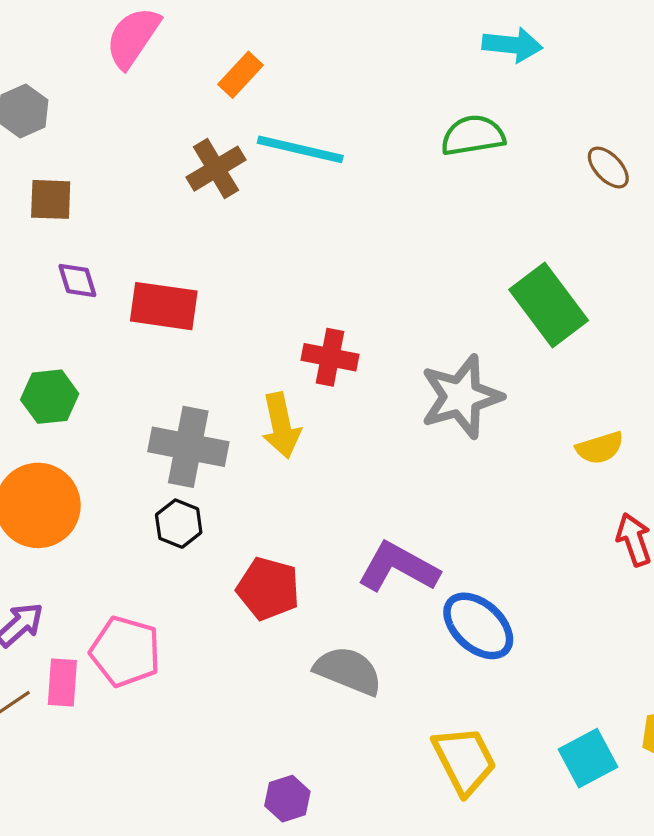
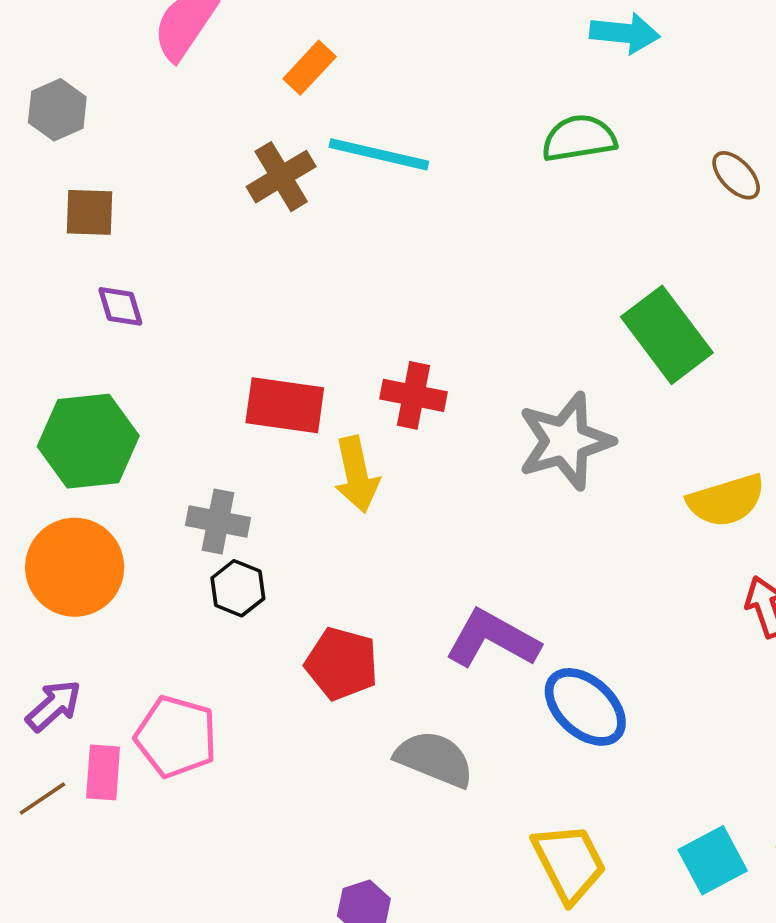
red rectangle: (164, 306) -> (285, 405), moved
green hexagon: (50, 397) -> (88, 441), size x1.5
gray cross: (188, 447) -> (218, 521), moved, size x0.7
yellow semicircle: (600, 448) -> (726, 500), size x1.4

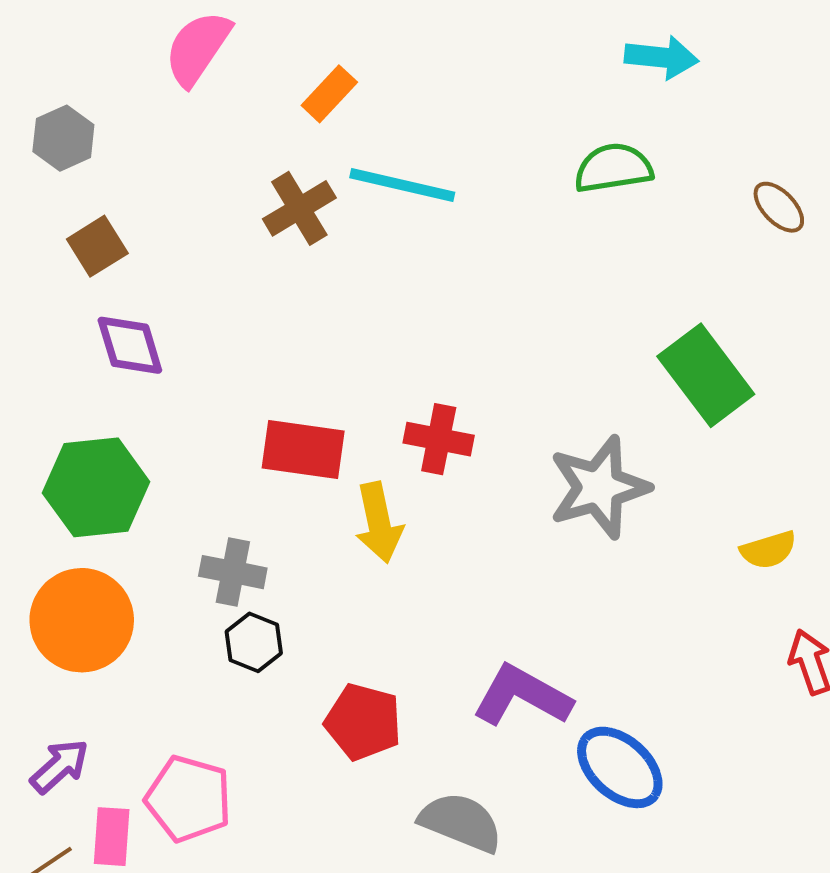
brown square: (89, 212) -> (97, 246), turned -34
purple diamond: (120, 306) -> (130, 345), size x1.4
yellow semicircle: (726, 500) -> (768, 550), size x0.7

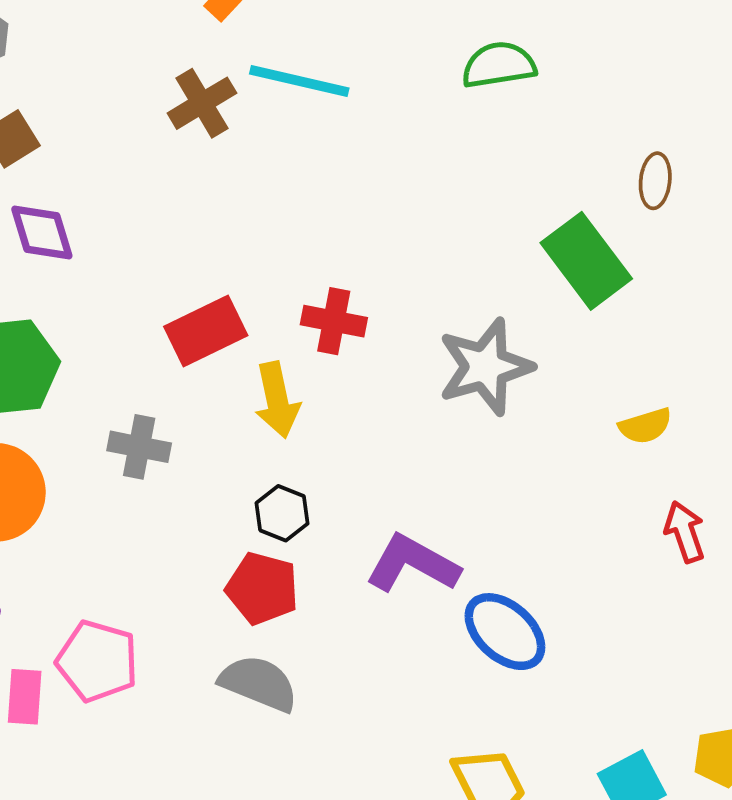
brown ellipse: (779, 207) -> (655, 181), moved, turned 50
red rectangle: (303, 450) -> (206, 331), turned -34
black hexagon: (254, 642) -> (282, 513), moved
gray semicircle: (461, 822) -> (259, 683), moved

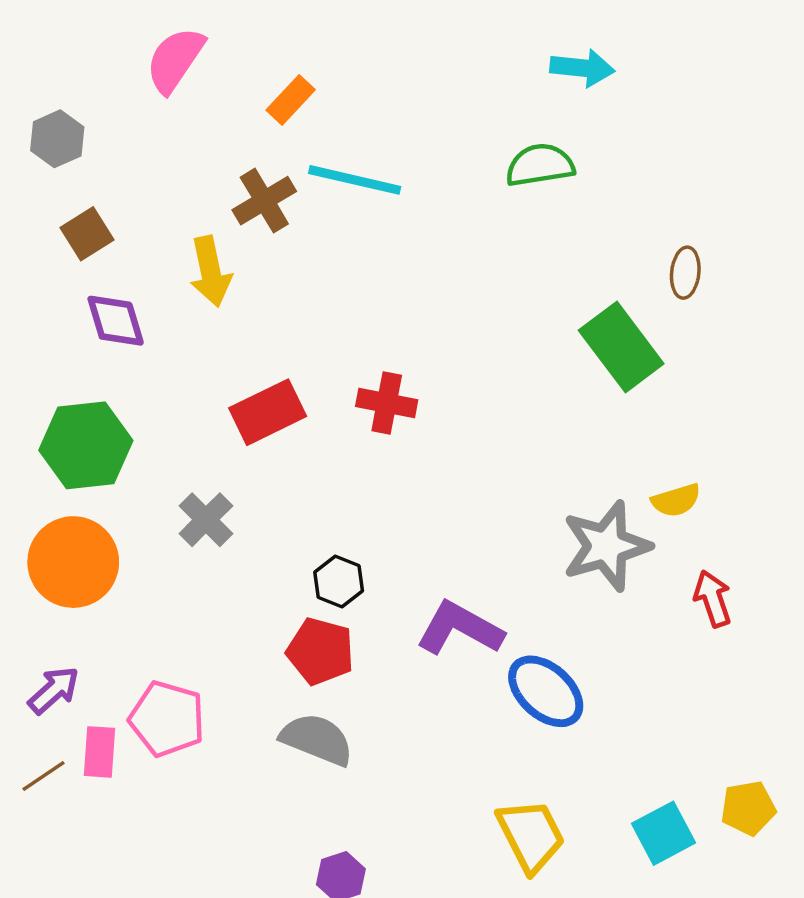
gray star: (485, 367) -> (606, 546), moved
yellow arrow: (277, 400) -> (210, 271), moved
gray cross: (139, 447) -> (206, 520), turned 34

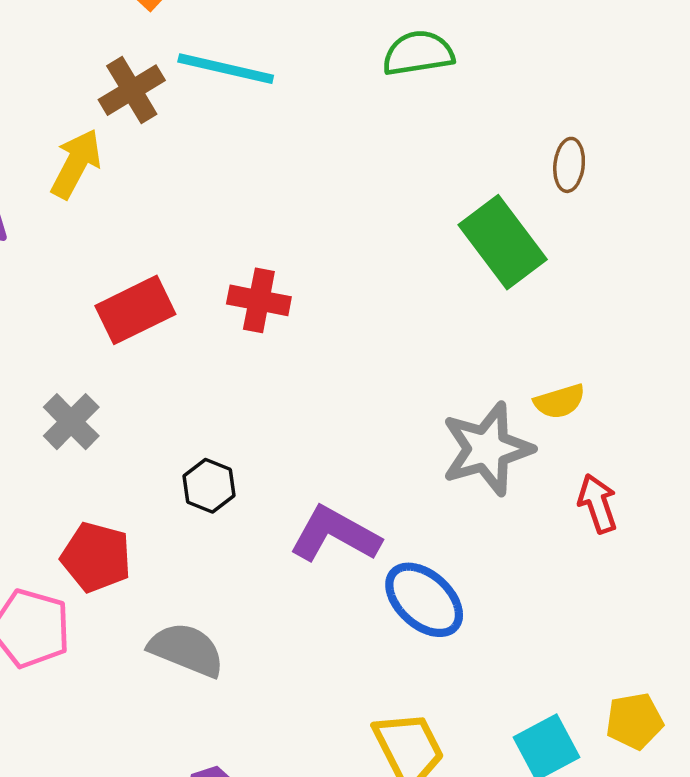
yellow arrow: (210, 271) -> (76, 164), turned -140
red pentagon: (320, 651) -> (96, 557), moved

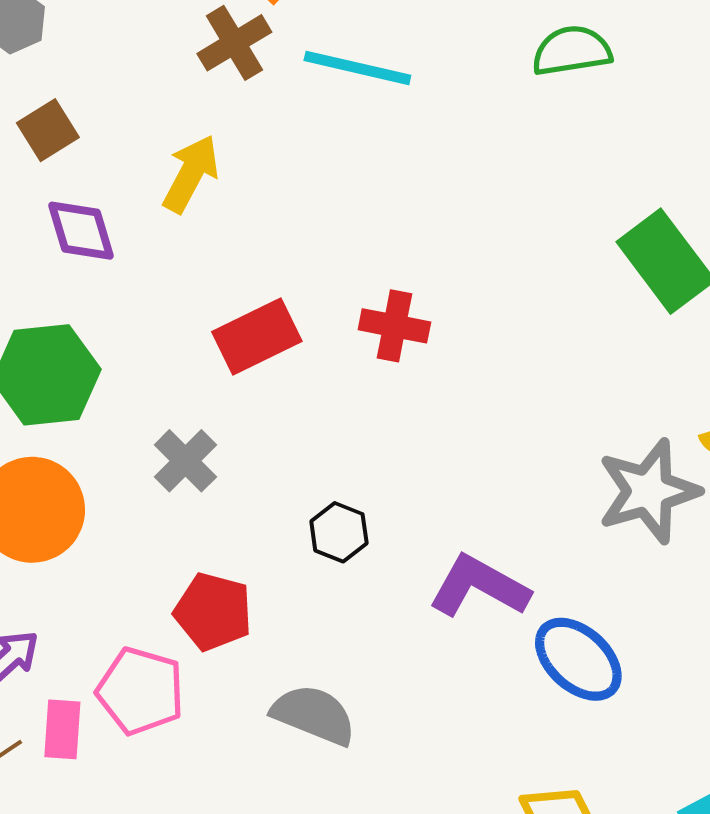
brown cross: (132, 90) -> (234, 43), moved

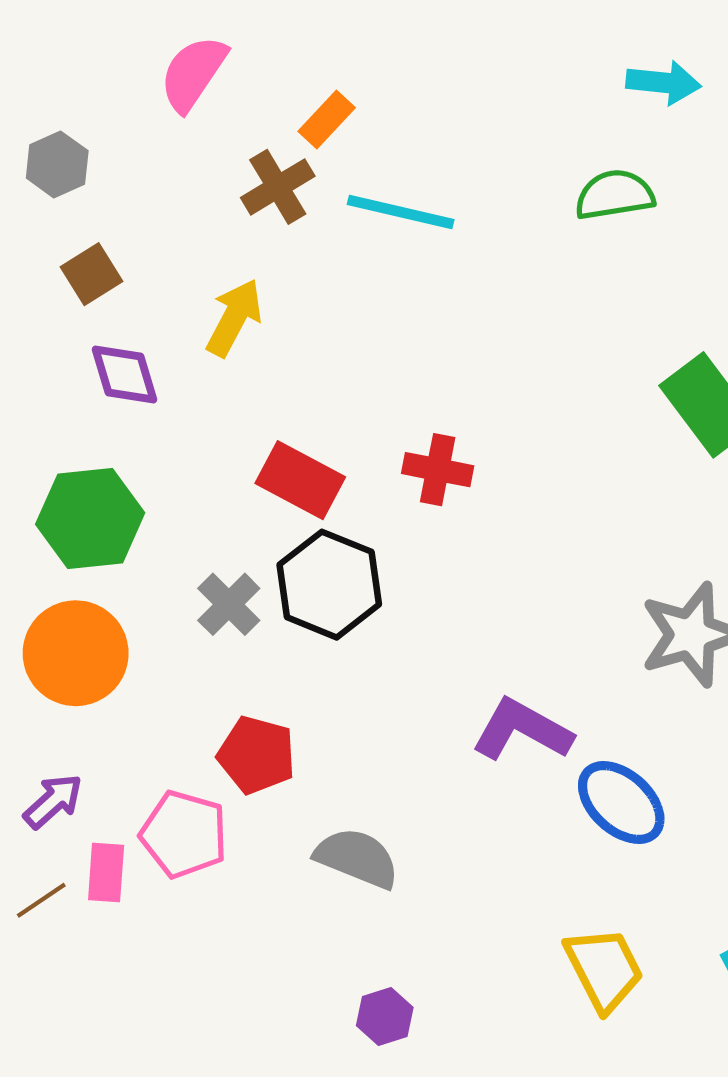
red rectangle: (257, 336) -> (300, 480), turned 54
black hexagon: (339, 532) -> (329, 585), moved, size x1.8

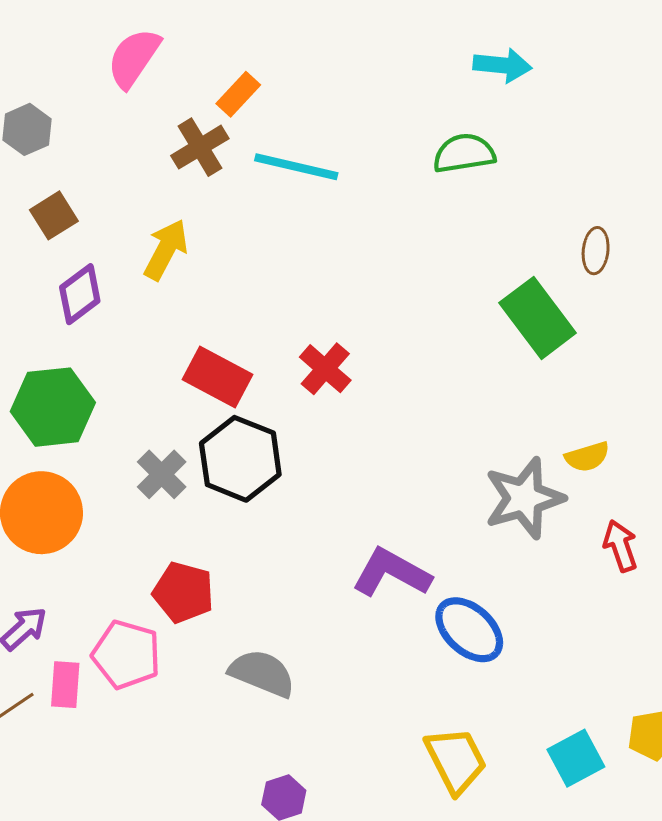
purple diamond: (125, 374) -> (80, 294), turned 70
red cross: (438, 470) -> (325, 369), turned 30

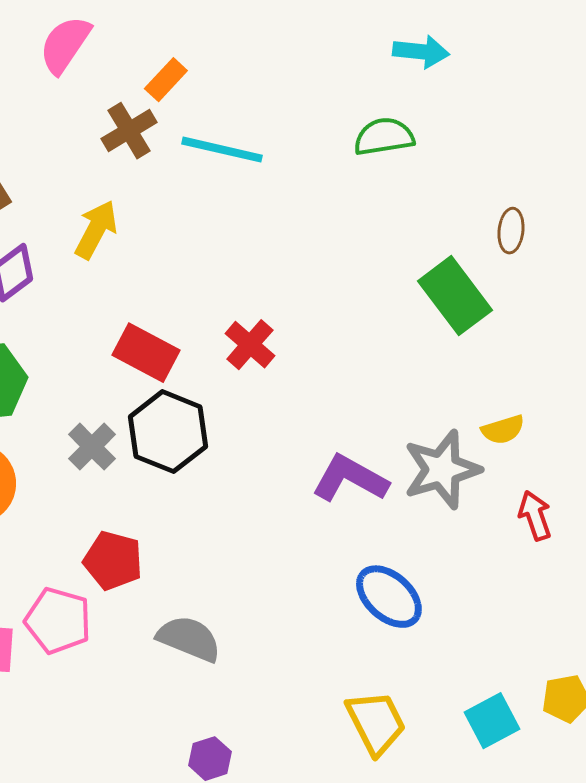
purple L-shape: (392, 573) -> (350, 479), moved

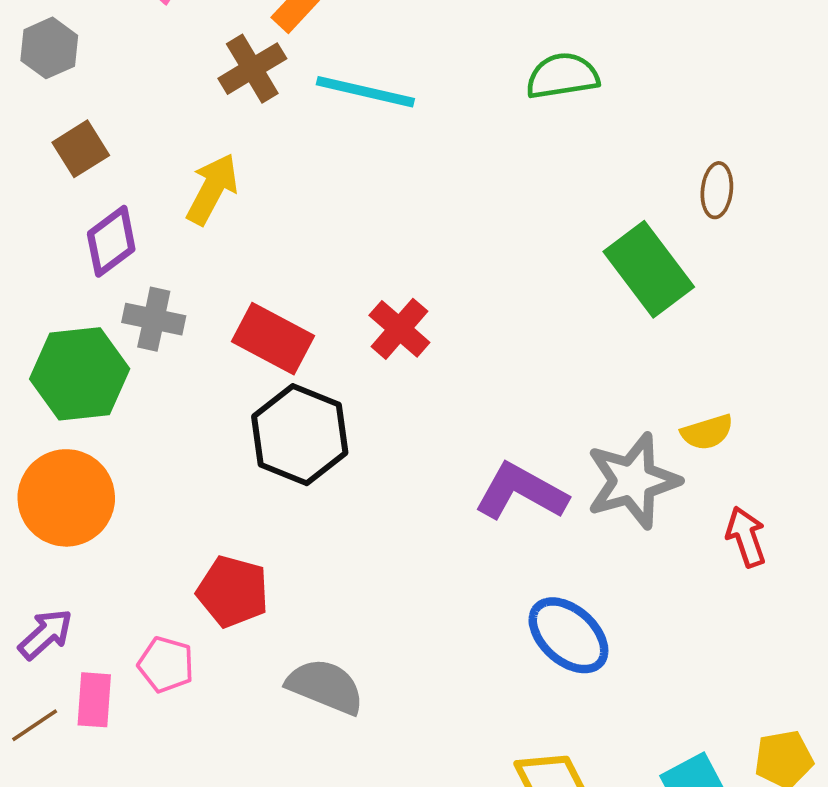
gray cross: (92, 447) -> (154, 319), moved, turned -33
pink pentagon: (58, 621) -> (166, 664), size x0.7

